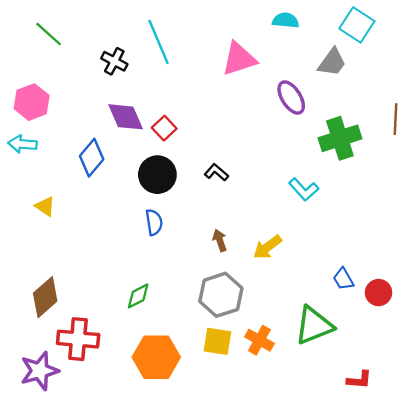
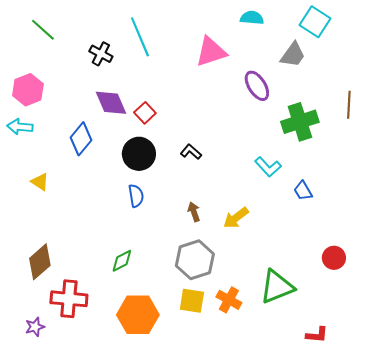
blue trapezoid: (343, 279) -> (303, 191), moved
purple star: (39, 371) -> (35, 327), size x0.6

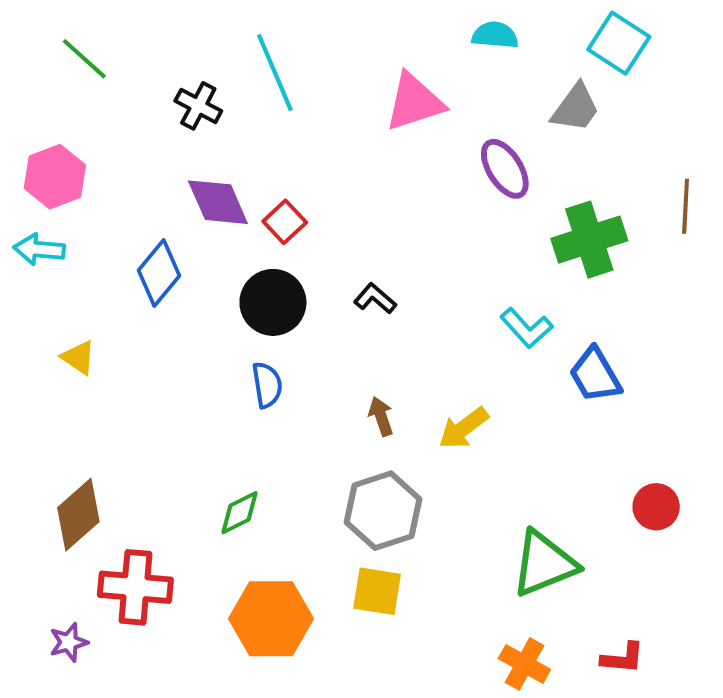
blue trapezoid: (303, 191) -> (595, 375), size x1.4
orange cross: (229, 300) -> (524, 664), moved

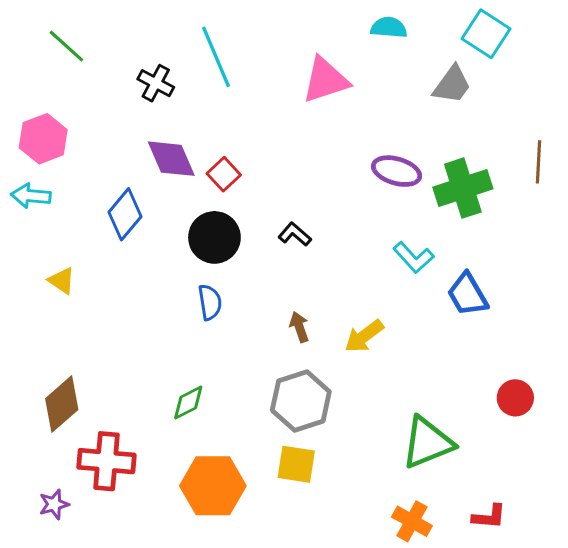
purple ellipse: (505, 169) -> (397, 171), moved, turned -42

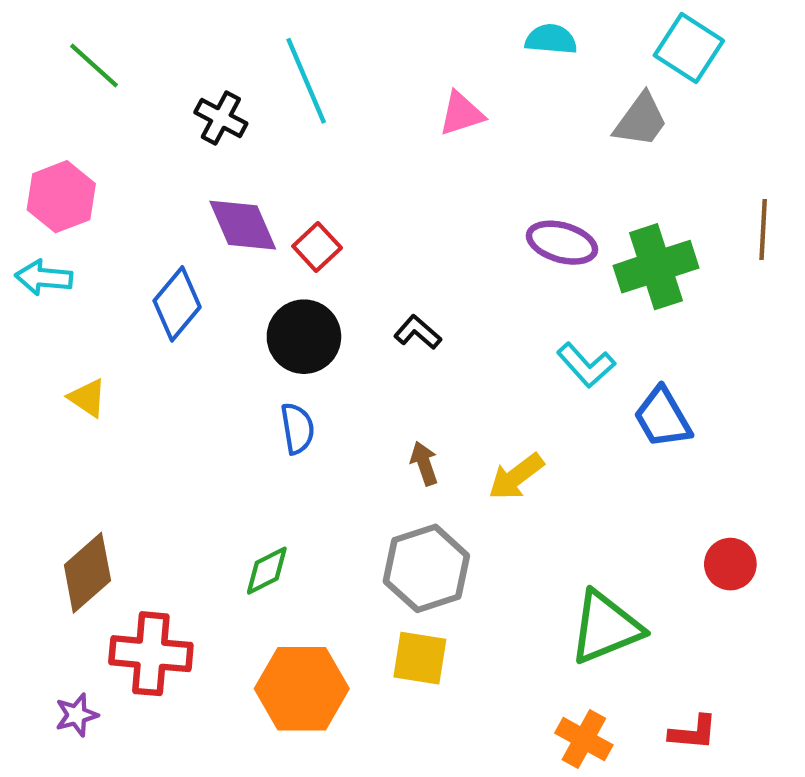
pink triangle: (326, 80) -> (461, 114), size x0.7

